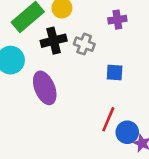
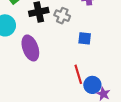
red line: (108, 119) -> (78, 74), turned -42

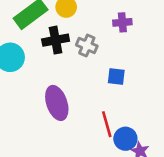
purple ellipse: (30, 48) -> (57, 103), moved

